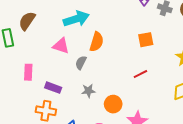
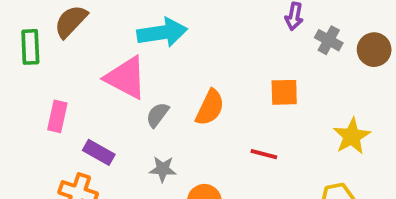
orange semicircle: (97, 42) -> (210, 108), moved
pink triangle: (61, 46) -> (126, 78), size x1.4
red line: (140, 74) -> (264, 154), turned 32

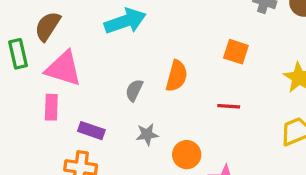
pink triangle: (126, 78) -> (63, 68), moved
orange square: (284, 92) -> (236, 52), turned 30

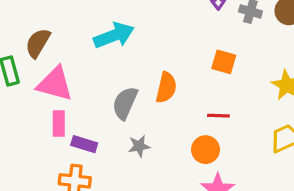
gray semicircle: (134, 90) -> (125, 103), size x1.5
pink rectangle: (51, 107) -> (59, 124), moved
orange circle: (187, 155) -> (206, 150), moved

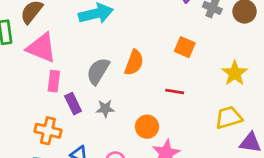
pink rectangle: (59, 124) -> (54, 81), moved
purple rectangle: (84, 144) -> (73, 104), moved, turned 40
orange circle: (206, 150) -> (147, 127), moved

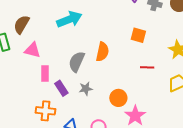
pink triangle: (41, 48) -> (32, 50), size x0.7
red line: (175, 91) -> (147, 67), moved

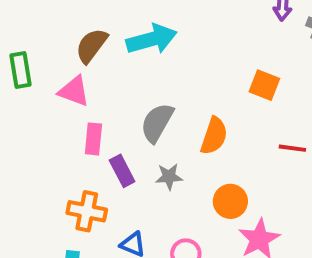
brown semicircle: (21, 24) -> (91, 46), moved
orange square: (138, 35) -> (264, 85), moved
orange semicircle: (102, 52) -> (214, 136), moved

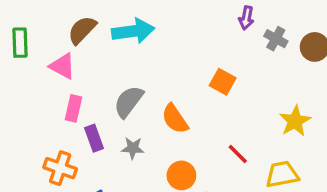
orange semicircle: (214, 136) -> (175, 119), turned 120
red line: (292, 148) -> (238, 154), moved, turned 30

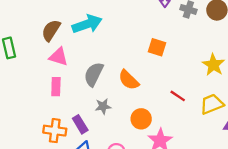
pink triangle: (62, 66) -> (59, 57), moved
purple rectangle: (94, 138) -> (80, 124), moved

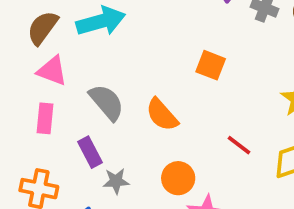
gray semicircle: (94, 74) -> (107, 102), turned 110
gray star: (103, 106) -> (116, 181), moved
purple rectangle: (80, 124) -> (90, 152), moved

